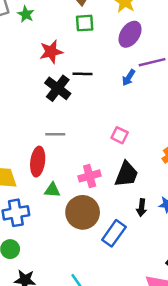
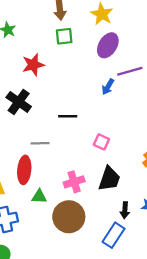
black line: (83, 74) -> (68, 116), moved
black cross: (58, 88) -> (19, 102), moved
blue rectangle: (114, 233) -> (114, 235), moved

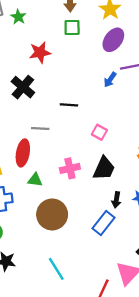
brown circle: (69, 217) -> (52, 214), moved

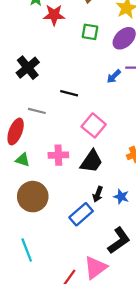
green square: (72, 28) -> (90, 32), moved
red star: (40, 52) -> (54, 15), moved
pink square: (99, 132) -> (94, 125), size x1.5

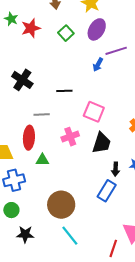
green square: (90, 32) -> (66, 33), turned -35
pink cross: (58, 155) -> (70, 137), moved
brown circle: (33, 197) -> (61, 205), moved

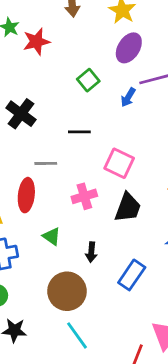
green square: (66, 33) -> (88, 80), moved
green triangle: (42, 160) -> (52, 236), moved, turned 32
black arrow: (116, 169) -> (91, 252), moved

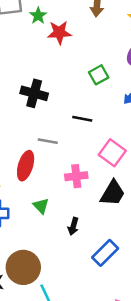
black cross: (21, 114) -> (34, 93), turned -32
brown circle: (67, 291) -> (23, 267), moved

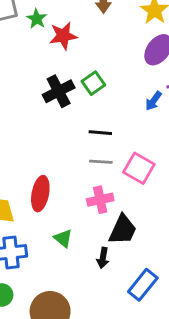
green square: (99, 75) -> (93, 83), moved
black cross: (34, 93) -> (59, 91), moved, turned -36
gray line: (48, 141) -> (101, 162), moved
black trapezoid: (113, 193) -> (123, 230), moved

